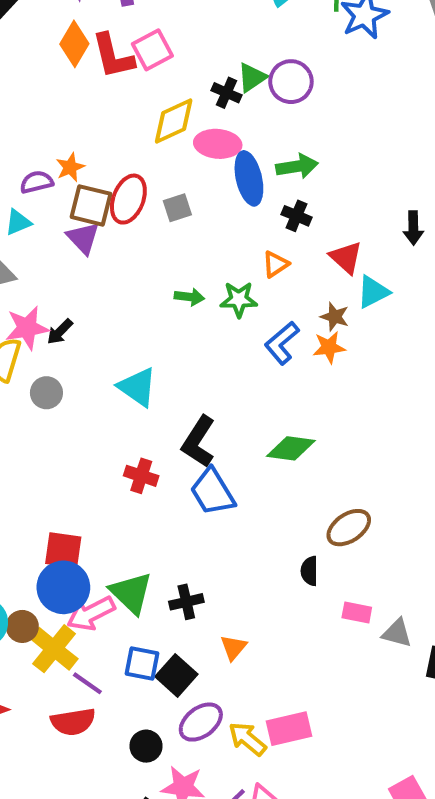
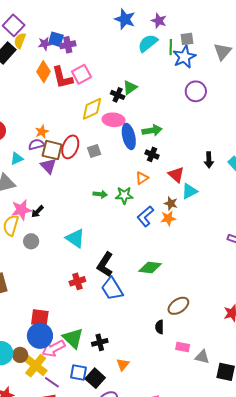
purple circle: (291, 82) -> (196, 91), moved
purple semicircle: (37, 182) -> (36, 144), moved
red cross: (141, 476) -> (77, 281), turned -35

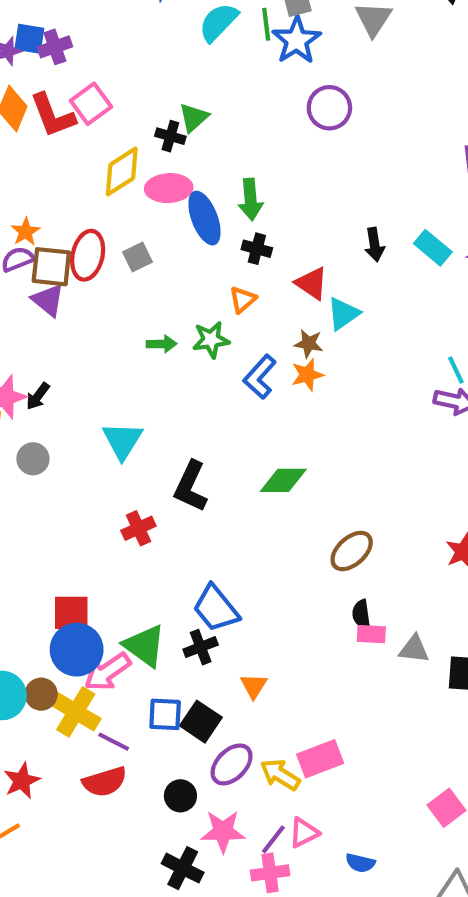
green arrow: (152, 130) -> (250, 200), turned 102
cyan triangle: (75, 238) -> (122, 441), turned 35
blue trapezoid: (112, 289) -> (216, 608), moved
black semicircle: (159, 327) -> (361, 614), moved

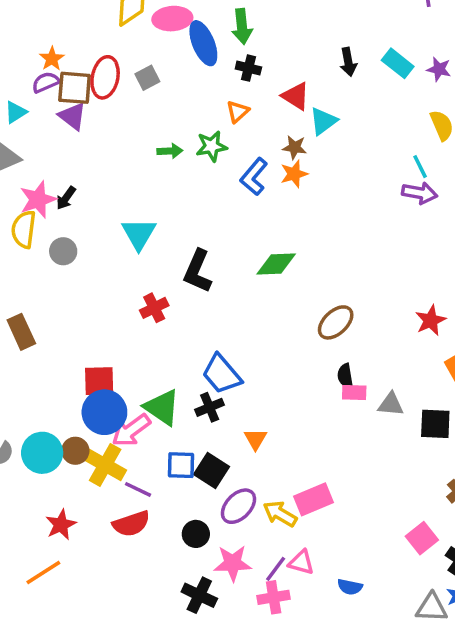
pink triangle: (304, 833) -> (301, 562), turned 44

